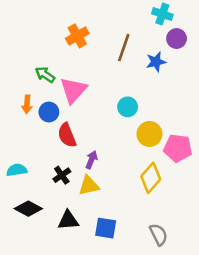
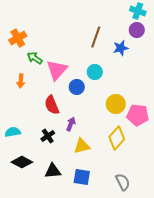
cyan cross: (162, 14) -> (138, 11), moved
orange cross: (77, 36) -> (18, 38), moved
cyan circle: (128, 107) -> (95, 72), moved
blue circle: (49, 112) -> (77, 87), moved
yellow triangle: (89, 186) -> (82, 146), moved

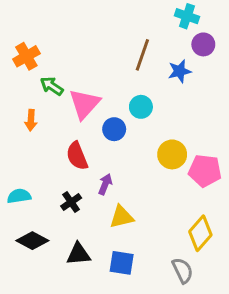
cyan cross: (138, 11) -> (187, 16), moved
yellow diamond: (117, 138) -> (200, 233), moved

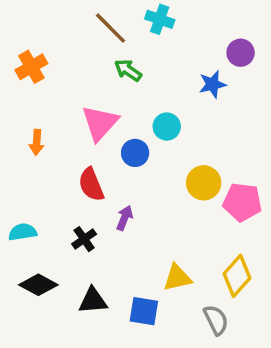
cyan cross: (187, 16) -> (160, 19), moved
brown line: (142, 55) -> (110, 28), moved, turned -64
green arrow: (52, 86) -> (128, 70), moved
yellow triangle: (122, 217) -> (177, 278), moved

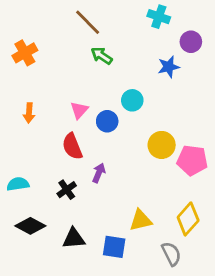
cyan cross: (160, 19) -> (159, 17), moved
pink triangle: (100, 123) -> (79, 110), moved, size x0.6

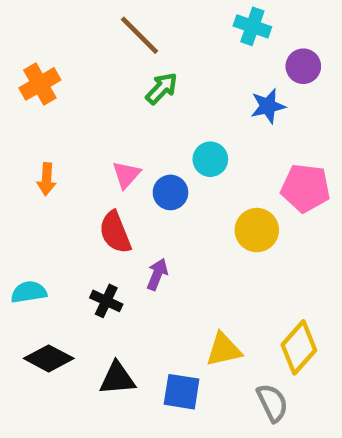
green arrow: (102, 56) -> (162, 88), turned 100
pink pentagon: (192, 160) -> (306, 188), moved
black cross: (67, 190) -> (106, 301), turned -30

